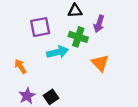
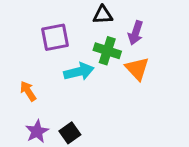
orange triangle: (100, 63) -> (137, 69), moved

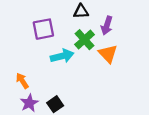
green cross: (107, 51) -> (84, 40), turned 30
orange arrow: (28, 91) -> (22, 81), moved

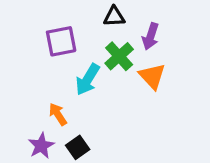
cyan arrow: (62, 56) -> (88, 79), turned 135
orange arrow: (22, 81) -> (58, 114), moved

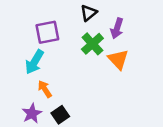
black triangle: (114, 16) -> (89, 13), turned -36
cyan arrow: (88, 79) -> (34, 62), moved

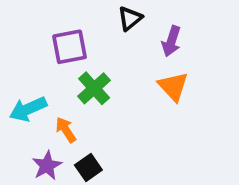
green cross: (92, 44) -> (94, 88), moved
cyan arrow: (34, 62) -> (28, 109), moved, turned 35

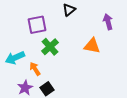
purple arrow: (171, 41) -> (108, 22), moved, turned 147
orange triangle: (173, 86) -> (92, 46), turned -36

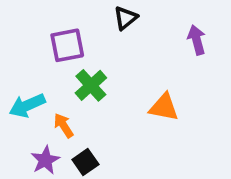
orange triangle: (92, 46) -> (164, 107), moved

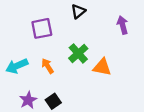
green cross: (91, 85) -> (78, 53), moved
orange arrow: (64, 126) -> (48, 66), moved

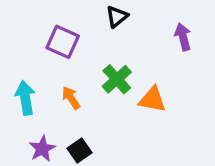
purple square: (42, 28) -> (63, 42), turned 35
cyan arrow: (17, 66) -> (25, 98), turned 105

